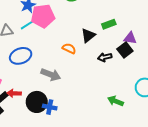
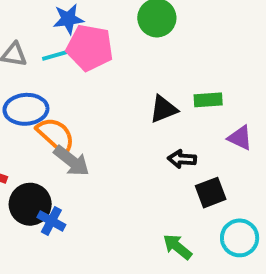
orange semicircle: (69, 48) -> (56, 135), moved, size x1.5
black square: (125, 50) -> (211, 193), moved

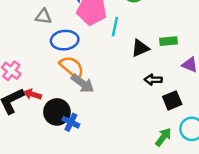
cyan line: (57, 55) -> (115, 27), moved, turned -60
blue ellipse: (26, 109) -> (65, 40), moved
green arrow: (177, 247) -> (163, 137), moved, turned 90

